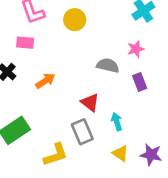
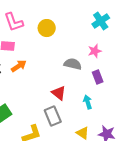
orange arrow: (45, 81) -> (19, 66), moved
cyan arrow: (117, 122) -> (88, 102), moved

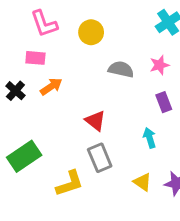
gray semicircle: (73, 64) -> (121, 69), moved
red triangle: (59, 93) -> (95, 121), moved

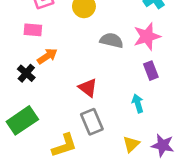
pink star: (160, 65) -> (147, 36), size x1.5
black cross: (15, 91) -> (26, 73), moved
yellow triangle: (142, 182) -> (131, 144), turned 42

